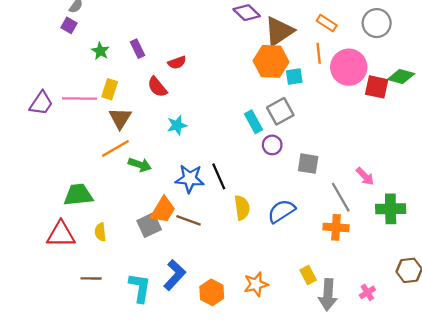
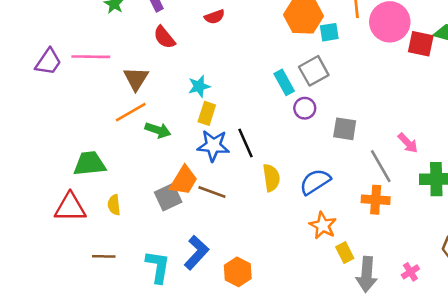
red semicircle: (177, 63) -> (215, 17), moved
red semicircle: (157, 87) -> (164, 37), moved
yellow rectangle: (110, 89) -> (207, 113), moved
orange star: (256, 284) -> (323, 225), moved, turned -30

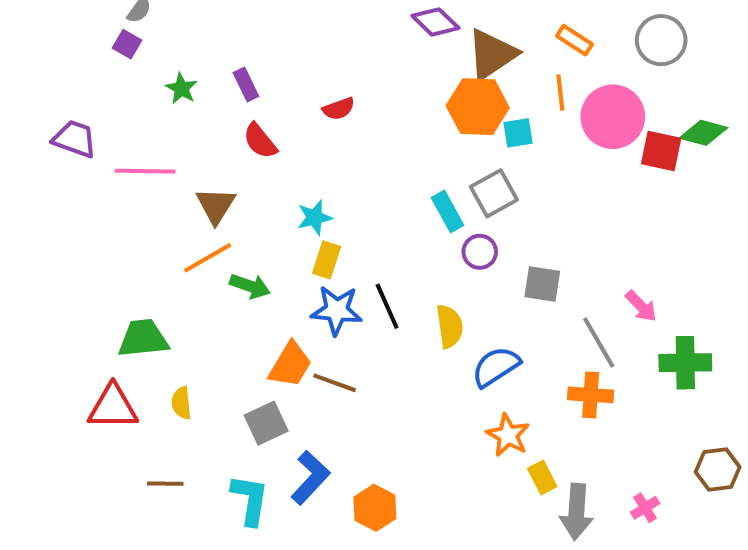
purple trapezoid: (48, 62) -> (75, 139), moved, turned -104
yellow semicircle: (271, 178) -> (450, 326), moved
gray square: (168, 197) -> (266, 423), moved

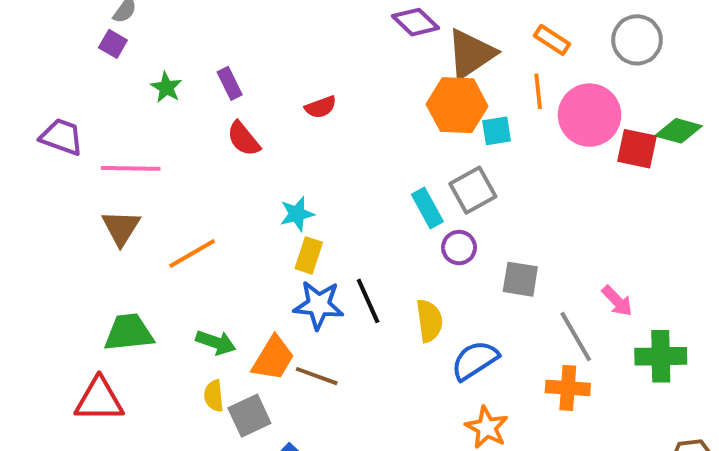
brown triangle: (216, 205) -> (121, 228), moved
green arrow: (250, 286) -> (216, 342), moved
yellow semicircle: (181, 403) -> (214, 396), moved

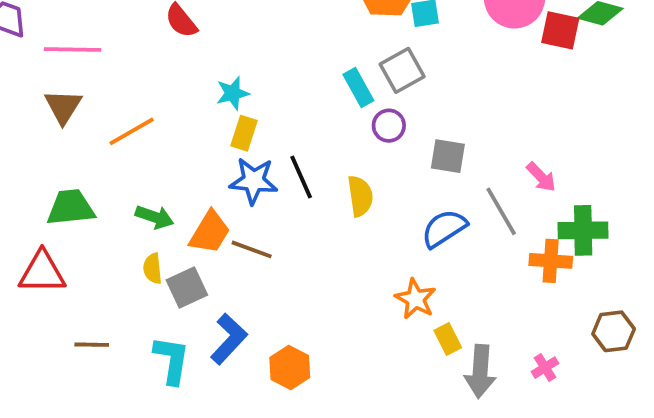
blue semicircle: (475, 360) -> (444, 228), moved
orange cross: (568, 388) -> (551, 261), moved

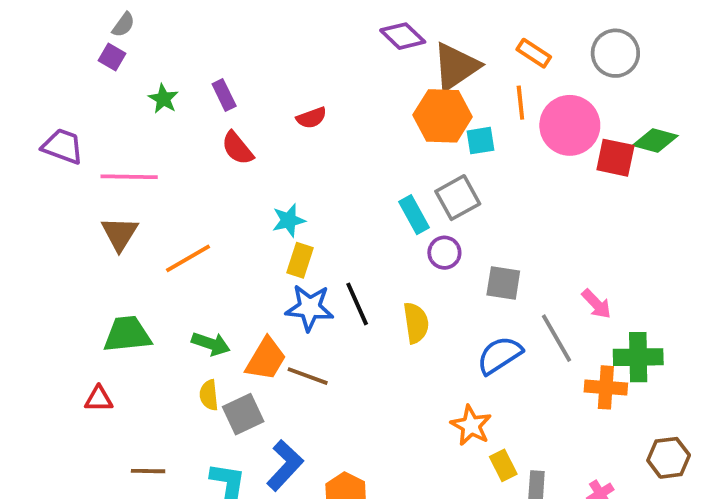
red triangle: (42, 272) -> (99, 399), size x0.6

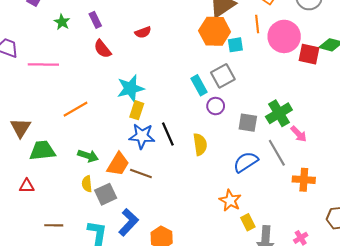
cyan star: (289, 220) -> (131, 88), size x1.5
brown triangle: (120, 234) -> (21, 128), moved
green cross: (638, 357) -> (279, 113), moved, turned -30

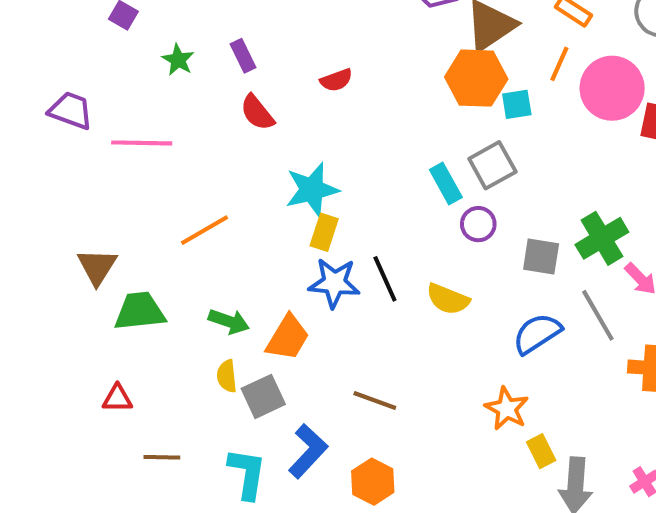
orange line: (257, 24) -> (559, 64), turned 30
yellow semicircle: (200, 144) -> (448, 299), turned 120
brown line: (141, 173) -> (375, 400), moved
red triangle: (27, 186) -> (117, 398), moved

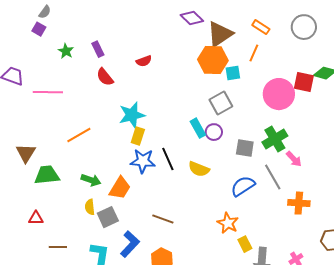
pink circle: (612, 88) -> (279, 94), moved
cyan rectangle: (446, 184) -> (198, 128), moved

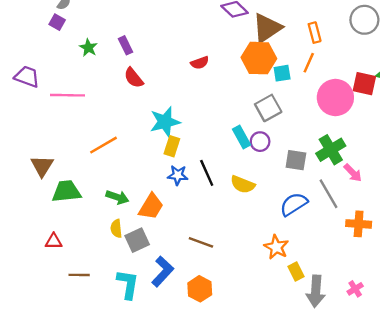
orange rectangle: (261, 27) -> (315, 33), moved, turned 42
orange line: (254, 53) -> (309, 63), moved
red semicircle: (144, 61) -> (200, 63), moved
blue star: (143, 161) -> (178, 175), size x0.7

